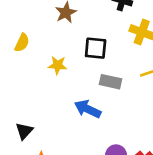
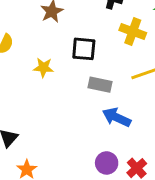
blue arrow: (88, 109) -> (117, 117), moved

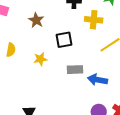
gray rectangle: (100, 85) -> (75, 70), moved

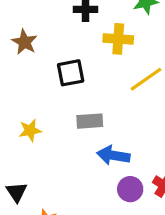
yellow star: (40, 59) -> (30, 130), moved
blue arrow: (98, 80) -> (113, 155), moved

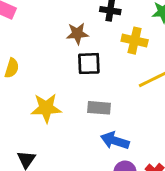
brown star: (24, 42) -> (77, 34), moved, turned 30
yellow star: (30, 130) -> (46, 108), size x1.5

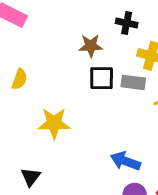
gray rectangle: (99, 108) -> (133, 82), moved

